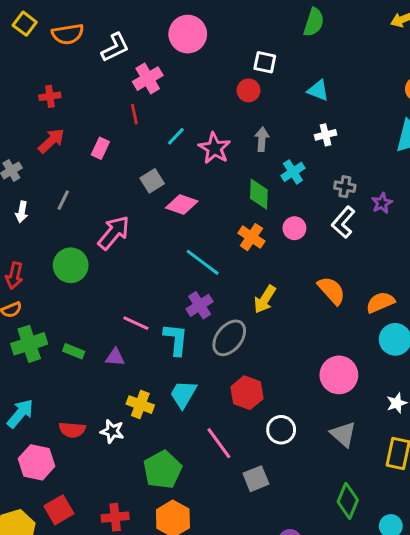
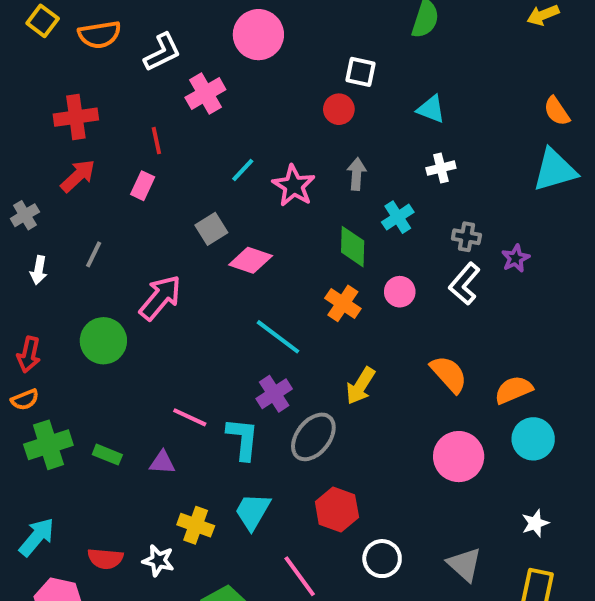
red cross: (50, 96) -> (76, 117), size x1.5
red line: (134, 114) -> (156, 141), moved
pink circle: (339, 375) -> (459, 457), moved

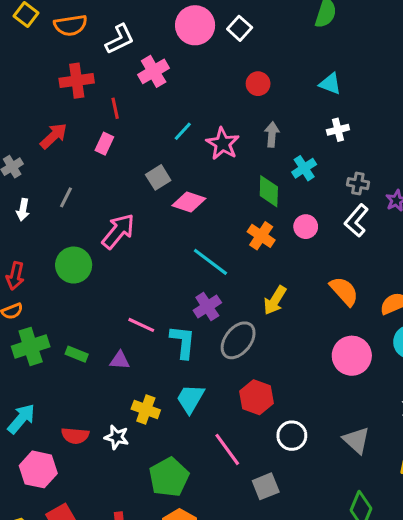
white square: (360, 72) -> (240, 28), moved, turned 30
red cross: (76, 117) -> (77, 81), moved

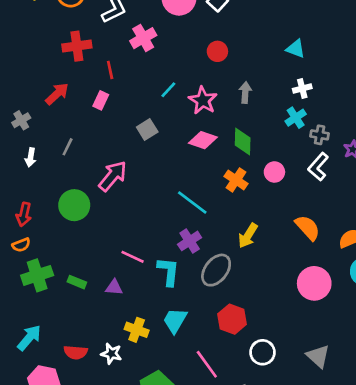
red circle: (258, 84) -> (217, 51), moved
cyan cross: (304, 168) -> (296, 118), moved
pink diamond: (189, 202) -> (203, 140), moved

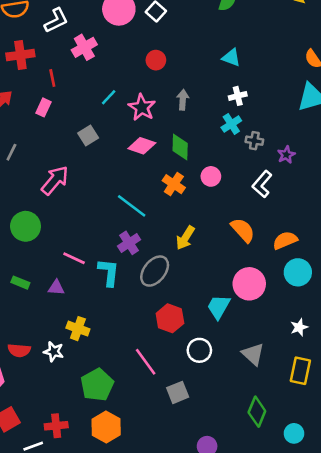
white L-shape: (318, 167) -> (262, 184), moved
green circle: (74, 205) -> (26, 226), moved
cyan trapezoid: (175, 320) -> (219, 307), moved

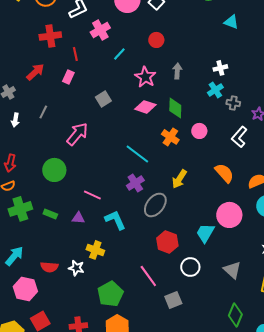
cyan triangle: (231, 58) -> (231, 22), moved
cyan line: (109, 97) -> (119, 54), moved
cyan L-shape: (109, 272) -> (115, 220), moved, turned -30

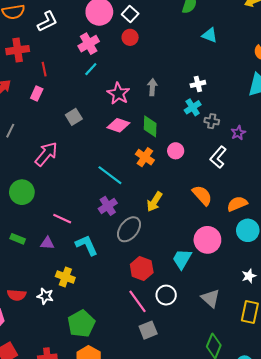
pink cross: (100, 30) -> (89, 44), moved
red circle: (156, 40) -> (130, 37), moved
pink line: (148, 276) -> (137, 301), moved

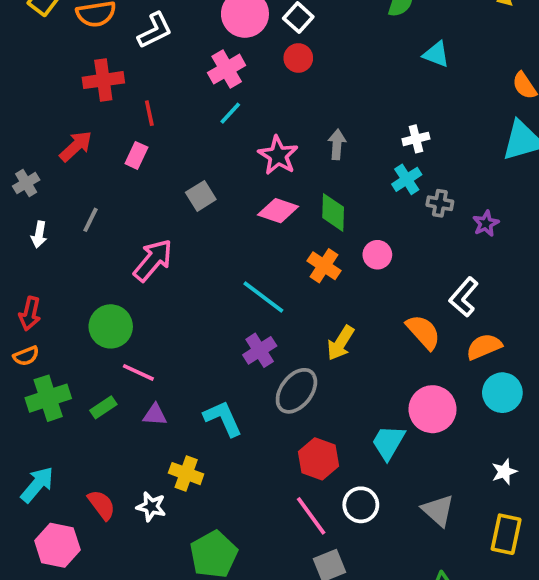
white L-shape: (218, 157) -> (464, 297), moved
pink line: (62, 219) -> (138, 372), moved
green rectangle: (18, 239) -> (103, 407), turned -56
red semicircle: (17, 295) -> (102, 505), turned -132

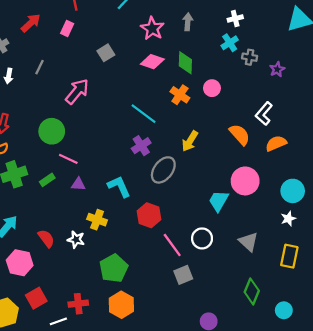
cyan circle: (502, 393) -> (293, 191), moved
red hexagon: (319, 459) -> (149, 215), moved

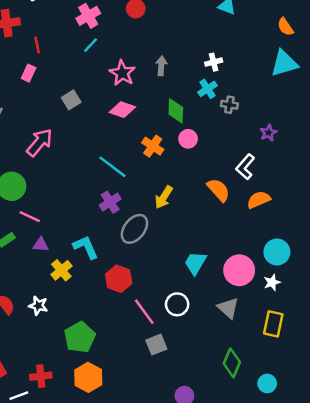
green diamond: (185, 63) -> (176, 111), moved
purple star: (277, 69) -> (268, 133), moved
pink circle: (245, 181) -> (239, 270), moved
yellow cross: (97, 220) -> (61, 270), moved, turned 30

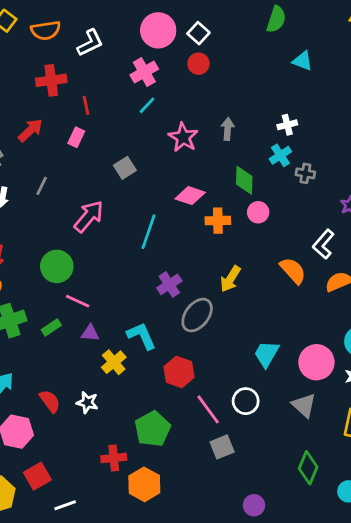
pink diamond: (122, 110) -> (190, 196), moved
orange cross: (153, 146) -> (218, 221), turned -35
cyan line: (113, 167) -> (148, 232), moved, turned 72
green pentagon: (80, 337) -> (153, 429), moved
red cross: (41, 376) -> (114, 458), moved

